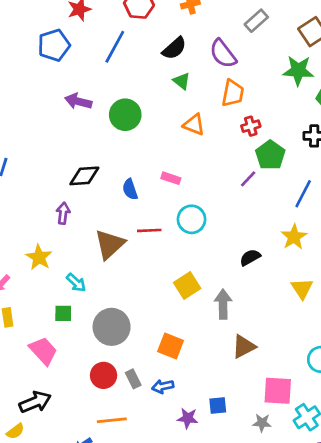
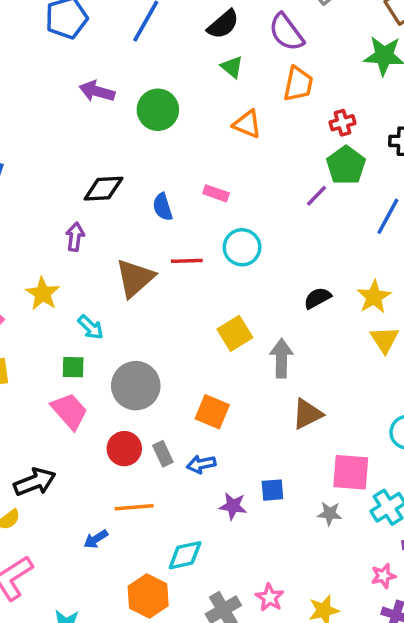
red cross: (251, 126) -> (342, 123), moved
yellow star: (294, 237) -> (374, 297), moved
pink trapezoid: (43, 351) -> (69, 411), moved

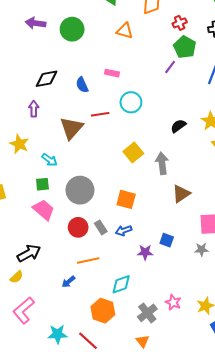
blue square: (272, 490) -> (167, 240), turned 32

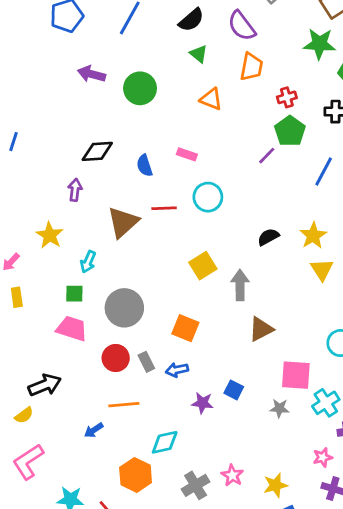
cyan arrow: (50, 160) -> (88, 262), turned 70
pink trapezoid: (44, 210) -> (72, 329), turned -30

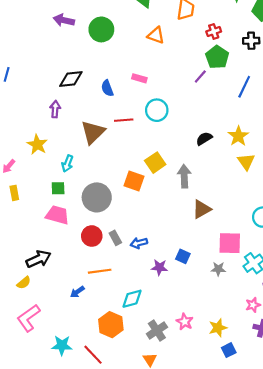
orange square: (185, 328) -> (134, 181), moved

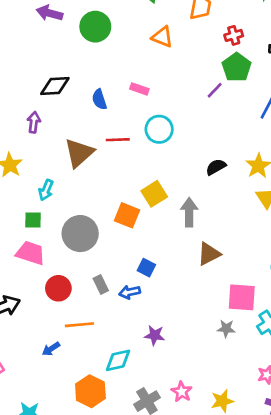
red circle: (92, 236) -> (58, 288), moved
blue square: (183, 256) -> (146, 268), moved
purple star: (159, 267) -> (155, 335), moved

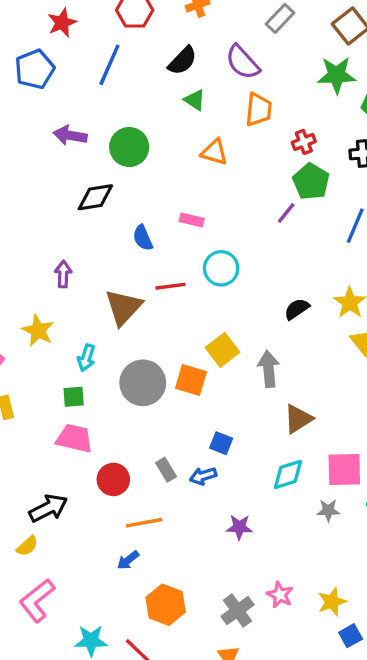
black diamond: (55, 86) -> (95, 197), moved
gray circle: (80, 234) -> (143, 383), moved
blue arrow: (51, 349) -> (128, 560), moved
cyan diamond: (118, 360) -> (288, 474), moved

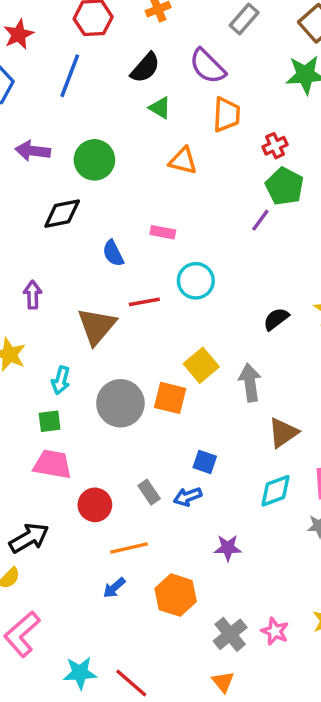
pink star: (280, 595) -> (275, 631), moved
orange hexagon: (166, 605) -> (176, 595), moved

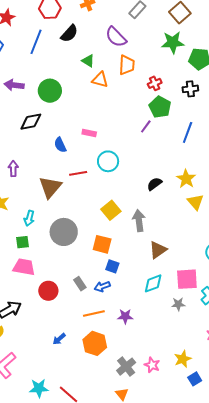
black semicircle: (145, 68) -> (69, 33), moved
orange triangle: (183, 161) -> (100, 80), moved
orange square: (170, 398) -> (102, 244), moved
orange line: (129, 548) -> (94, 313), moved

